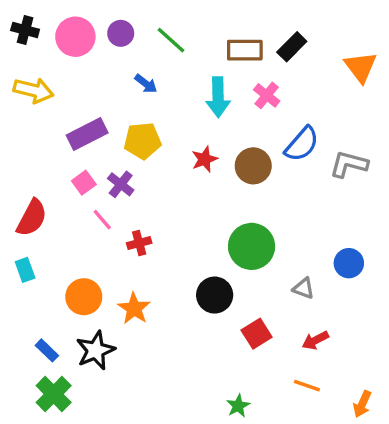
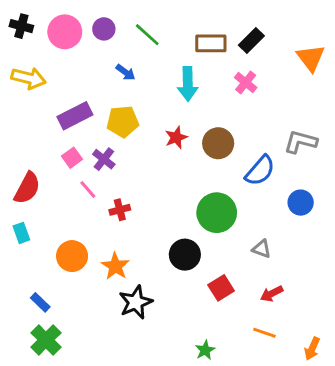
pink cross: (267, 95) -> (246, 82), moved
blue semicircle: (302, 144) -> (260, 171), moved
blue circle: (349, 263) -> (301, 203), moved
black star: (96, 350) -> (136, 302), moved

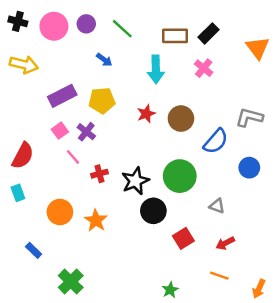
black star: (136, 302) -> (135, 181), moved
green cross: (46, 340) -> (71, 282), moved

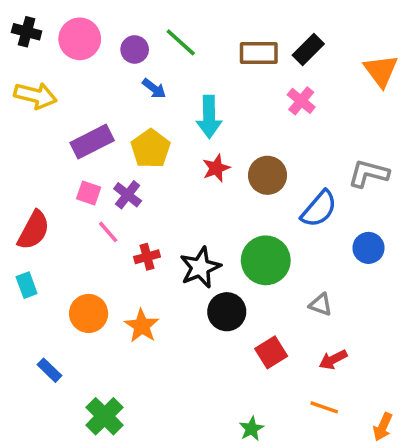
purple circle: (86, 24) -> (135, 49), moved
cyan arrow: (156, 69) -> (209, 117), moved
yellow pentagon: (102, 101) -> (151, 149), turned -30
pink square: (60, 131) -> (89, 193), turned -35

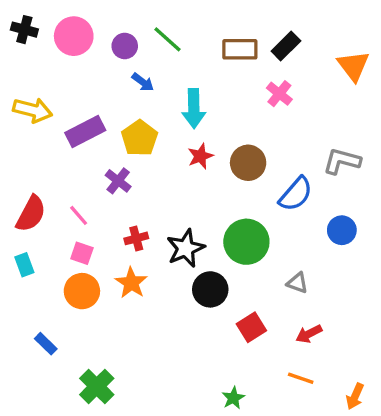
yellow arrow: (35, 96) -> (33, 110), moved
pink square: (89, 193) -> (82, 253), moved
pink line: (108, 232) -> (79, 215), moved
orange star: (142, 326) -> (131, 283), moved

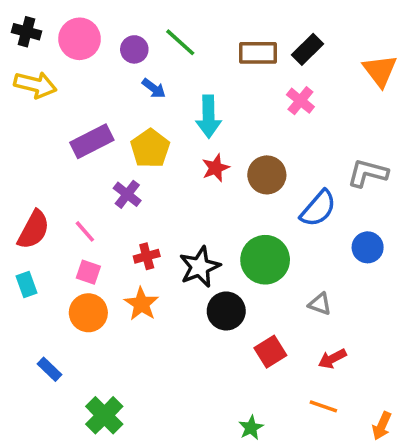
yellow arrow: (33, 110) -> (35, 85), moved

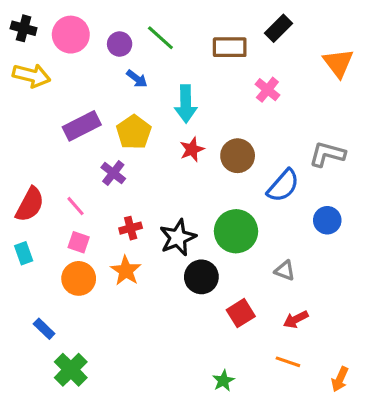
black rectangle: (308, 49) -> (278, 28), moved
green cross: (104, 415) -> (71, 370), moved

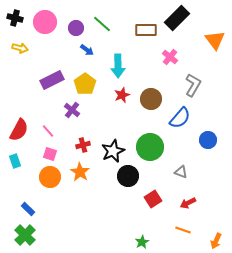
black rectangle: (278, 28) -> (177, 18), size x1.4
yellow arrow: (31, 75) -> (20, 48), size x0.7
gray L-shape: (327, 154) -> (193, 85), moved, turned 105
green cross: (71, 370) -> (25, 235), moved

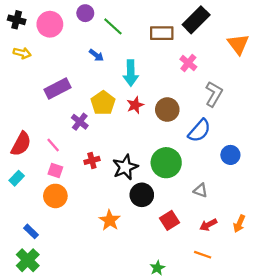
purple circle: (76, 28) -> (85, 13), moved
yellow pentagon: (85, 84) -> (103, 103), moved
cyan rectangle: (15, 161) -> (17, 178), turned 64
orange star: (80, 172) -> (110, 220), moved
orange arrow: (216, 241) -> (239, 224), moved

